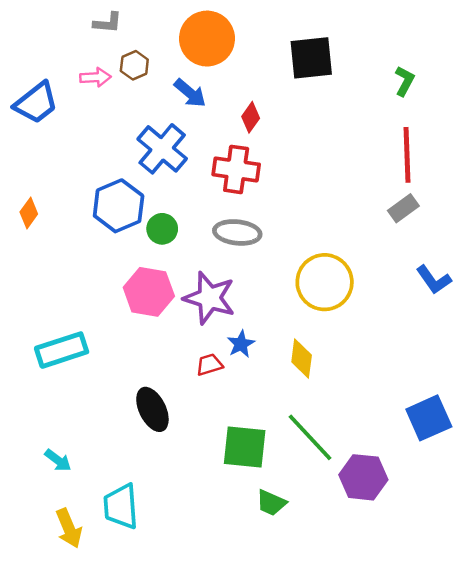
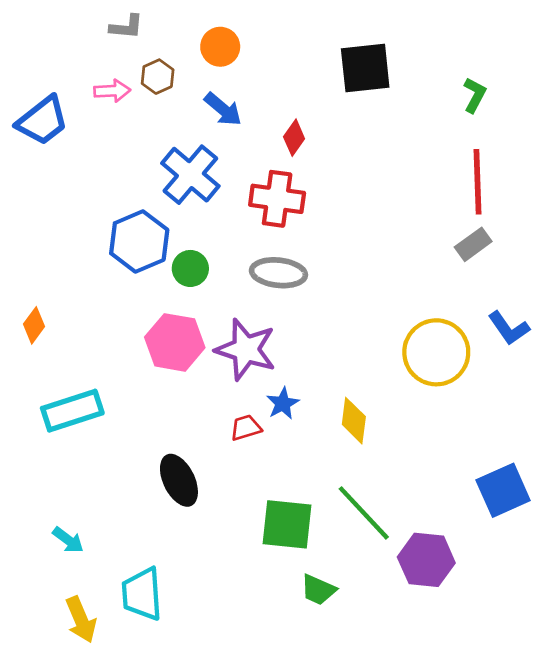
orange circle: (207, 39) -> (220, 47), moved, size x0.6
orange diamond: (29, 213) -> (34, 325), moved
yellow circle: (325, 282) -> (436, 352), moved

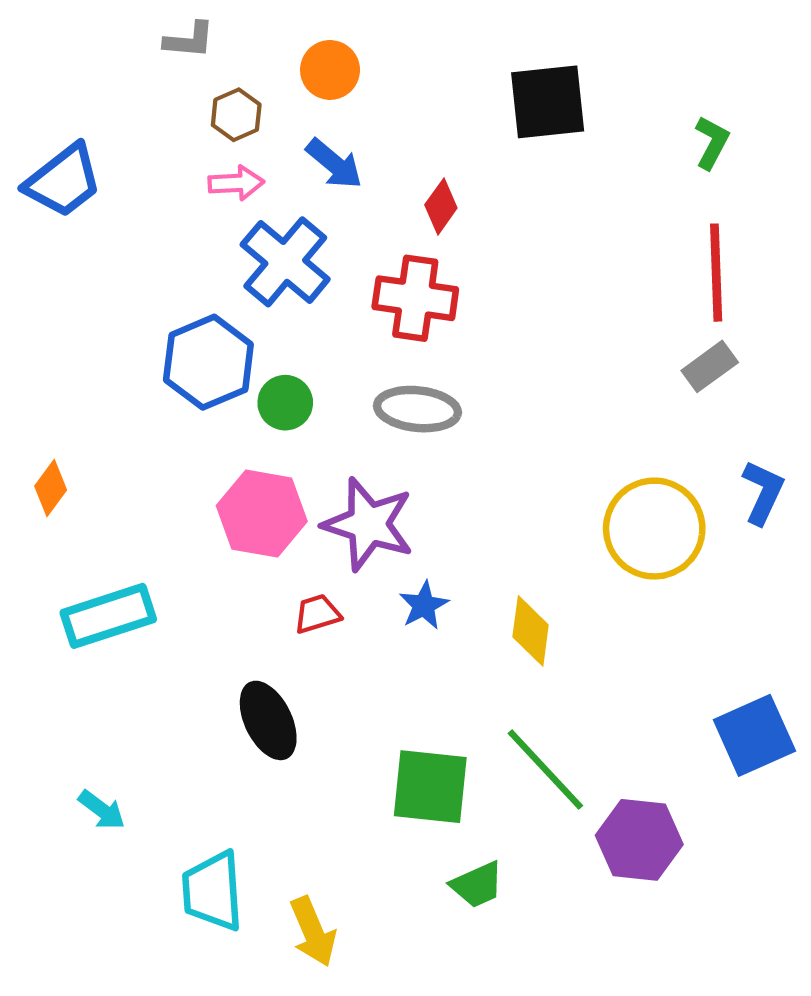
pink arrow: (112, 91) -> (236, 183), moved
blue L-shape: (509, 328) -> (763, 492), turned -120
red trapezoid: (246, 428) -> (317, 614), moved
green trapezoid: (318, 590) -> (477, 885), turned -48
yellow arrow: (81, 620) -> (313, 932), moved

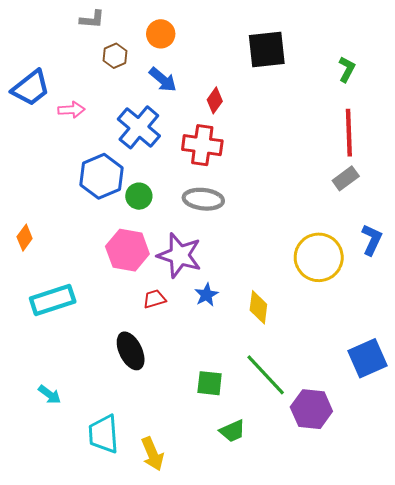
pink arrow: (236, 183) -> (71, 110), moved
green square: (430, 787) -> (210, 383), size x0.7

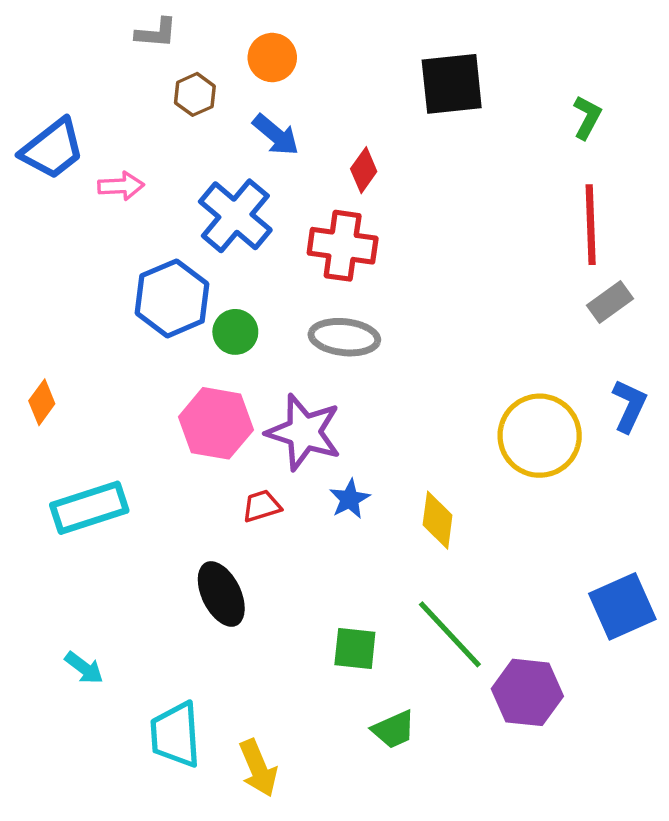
gray rectangle: (346, 178) -> (610, 302), moved

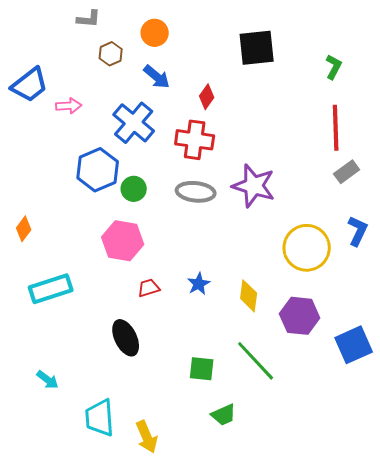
purple star: (304, 432) -> (254, 186), moved
purple hexagon: (527, 692) -> (300, 316), moved

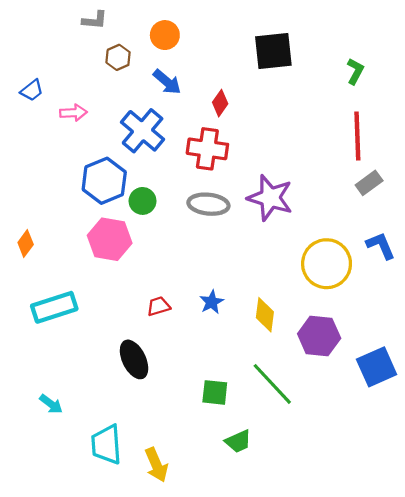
blue trapezoid: (30, 85) -> (32, 90), size x0.6
blue L-shape: (358, 231) -> (381, 246), turned -48
pink hexagon: (123, 241) -> (110, 239), moved

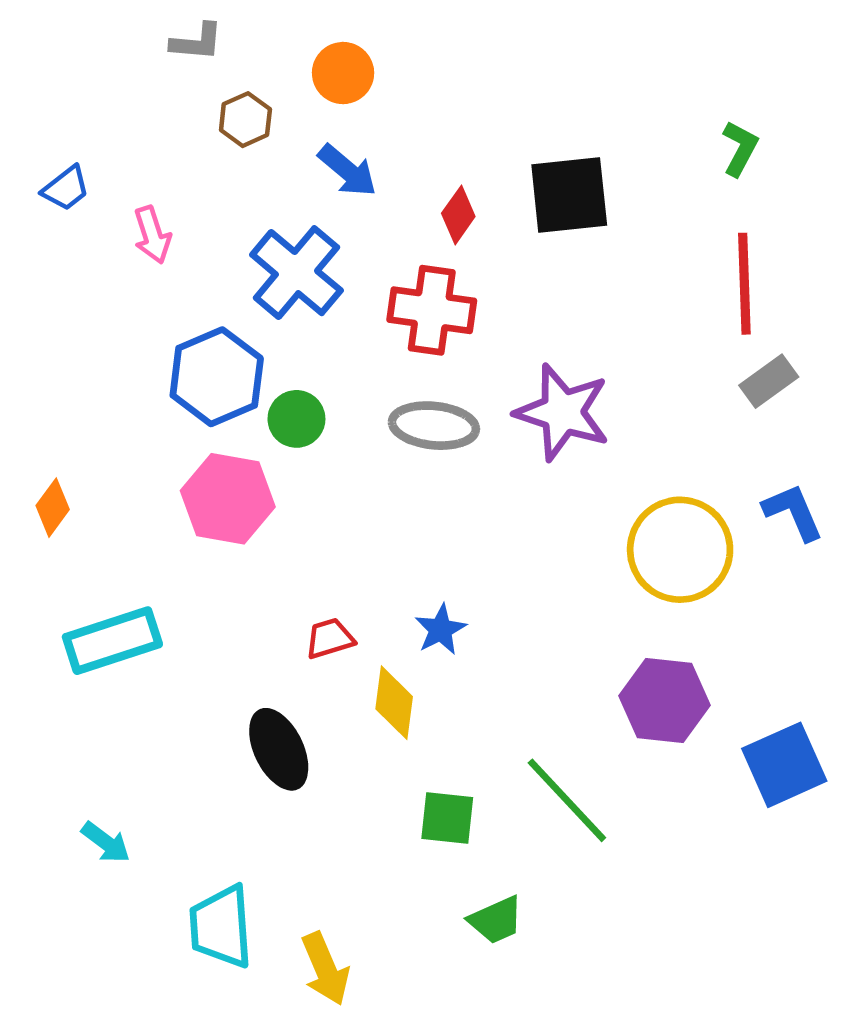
black square: (273, 51) -> (569, 195), moved
pink arrow: (73, 113) -> (152, 235), turned 75
yellow diamond: (265, 315) -> (394, 703), moved

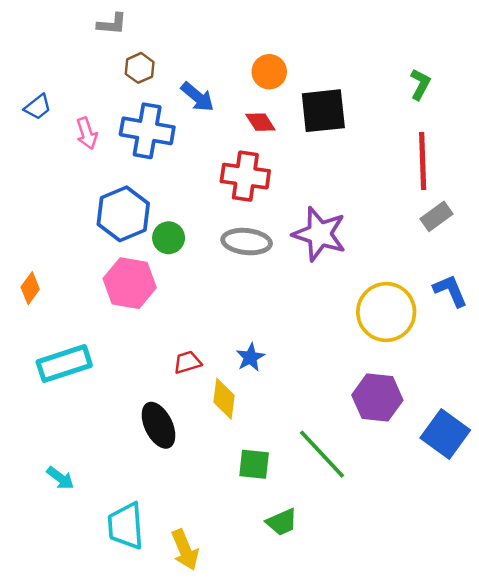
orange circle: (343, 73) -> (269, 72), moved
red diamond: (458, 215) -> (260, 122), turned -68
blue cross: (296, 273) -> (147, 131), moved, turned -30
blue square: (784, 765) -> (445, 434), turned -30

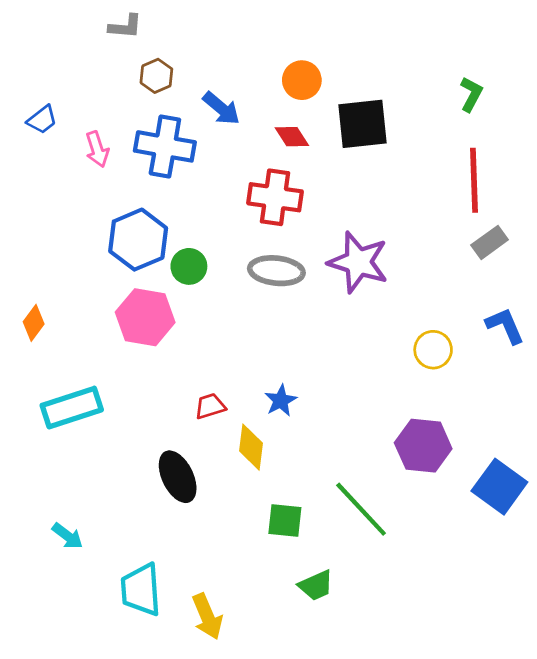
yellow circle: (386, 312) -> (433, 350), size x0.6

